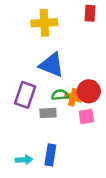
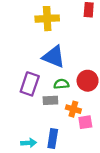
orange cross: (73, 97) -> (73, 109), moved
pink square: (86, 117) -> (85, 122), moved

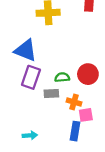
blue triangle: (54, 57) -> (26, 50), moved
blue rectangle: (53, 139) -> (75, 131), moved

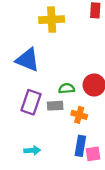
purple rectangle: (31, 77) -> (31, 102), moved
pink square: (86, 115) -> (93, 154), moved

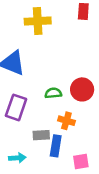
gray rectangle: (55, 106) -> (41, 135), moved
blue rectangle: (80, 146) -> (56, 146), moved

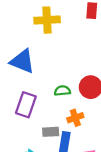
orange cross: (66, 121) -> (75, 118), turned -35

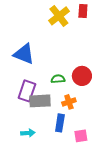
yellow cross: (47, 20) -> (59, 16), moved, turned -35
gray rectangle: (51, 132) -> (40, 101), moved, size x1.5

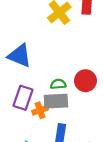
gray rectangle: (40, 101) -> (56, 101), moved
orange cross: (69, 102) -> (40, 110), moved

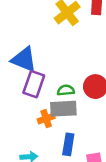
purple rectangle: (23, 98) -> (34, 84), moved

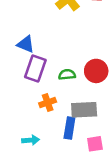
blue triangle: (24, 59) -> (26, 44), size x0.7
gray rectangle: (63, 109) -> (84, 110), moved

